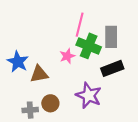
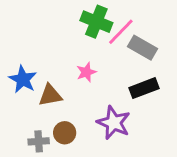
pink line: (80, 25) -> (121, 32), moved, turned 30
gray rectangle: (111, 37) -> (143, 48), turned -60
green cross: (89, 46) -> (96, 22), moved

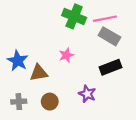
pink line: (121, 32) -> (105, 19), moved, turned 35
purple star: (114, 123) -> (87, 94), size x0.7
gray cross: (39, 141) -> (19, 102), moved

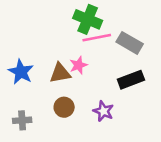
pink line: (105, 19) -> (97, 38), moved
brown triangle: (39, 73) -> (60, 73), moved
brown circle: (50, 102) -> (64, 107), moved

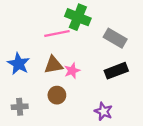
pink line: (97, 38) -> (57, 33), moved
pink star: (78, 65) -> (72, 71), moved
purple star: (103, 111) -> (103, 111), moved

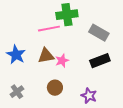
green cross: (78, 17) -> (67, 15), turned -30
brown circle: (57, 95) -> (55, 88), moved
gray cross: (20, 107) -> (17, 92), turned -32

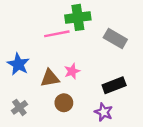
brown triangle: (46, 56) -> (50, 78), moved
black rectangle: (100, 61) -> (114, 85), moved

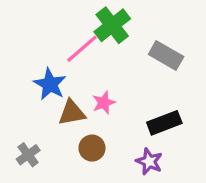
green cross: (78, 17) -> (112, 25), turned -30
pink line: (57, 34) -> (82, 49), turned -30
blue star: (18, 64) -> (50, 84), moved

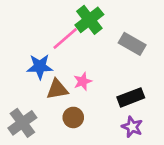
blue star: (50, 84) -> (40, 67), turned -30
gray cross: (28, 155) -> (22, 123), size x1.5
purple star: (149, 162) -> (132, 127), moved

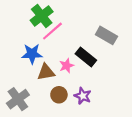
green cross: (89, 20) -> (42, 16), moved
black rectangle: (131, 97) -> (86, 57), moved, turned 60
purple star: (132, 127) -> (83, 96), moved

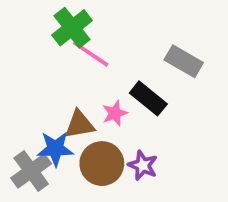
pink line: (52, 31) -> (91, 54), turned 75
blue star: (32, 54) -> (55, 149), moved
brown circle: (59, 95) -> (102, 164), size x1.5

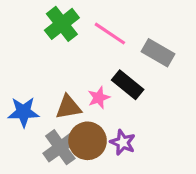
pink line: (91, 54) -> (110, 34), moved
blue star: (55, 149) -> (23, 112), moved
gray cross: (31, 171) -> (60, 147), moved

